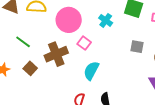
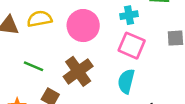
cyan cross: (106, 20) -> (129, 15), turned -32
pink square: (84, 43) -> (132, 46), moved, size x1.5

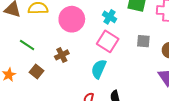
cyan cross: (129, 15) -> (110, 17), turned 32
brown cross: (78, 71) -> (62, 55), size x0.6

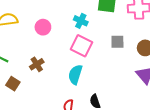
pink circle: (72, 19) -> (43, 27), size x0.6

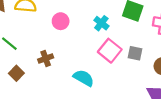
pink square: (81, 46) -> (110, 51), moved
cyan semicircle: (75, 75) -> (84, 78), turned 90

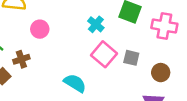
pink circle: (61, 21) -> (40, 29), moved
brown cross: (46, 58) -> (21, 59), moved

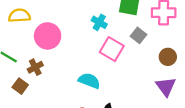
pink circle: (40, 29) -> (48, 36), size x1.5
gray square: (131, 58) -> (138, 35), moved, turned 35

